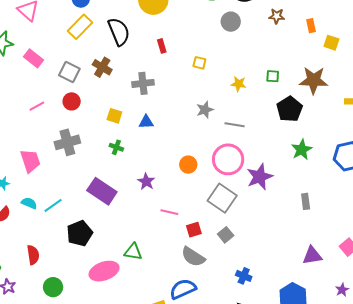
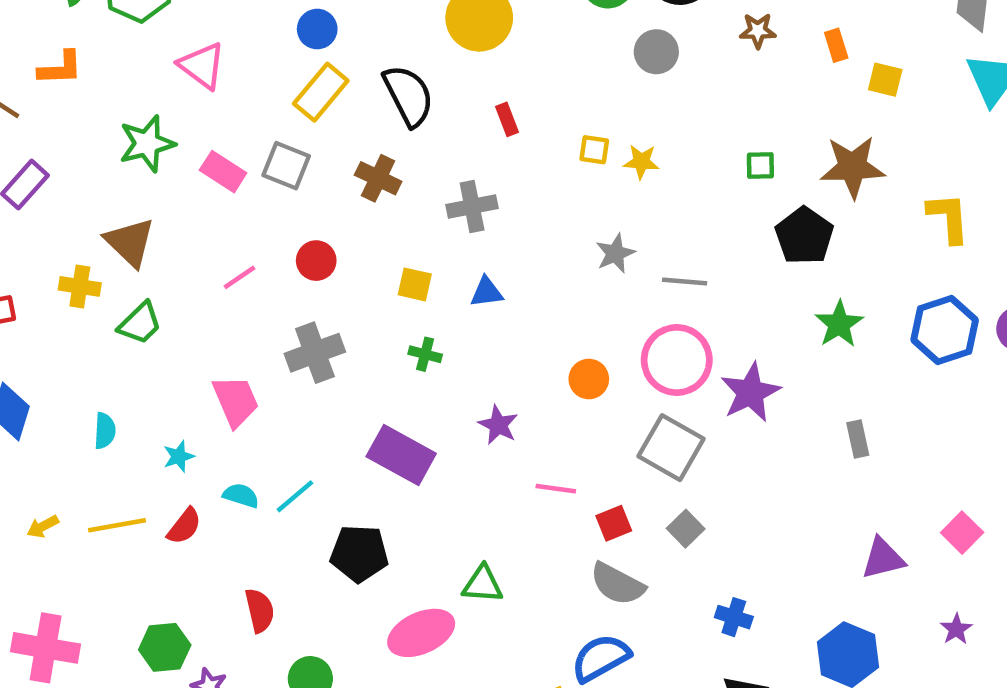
gray square: (69, 72) -> (286, 166), moved
yellow star: (239, 84) -> (641, 162), moved
black pentagon: (80, 233) -> (359, 553), turned 30

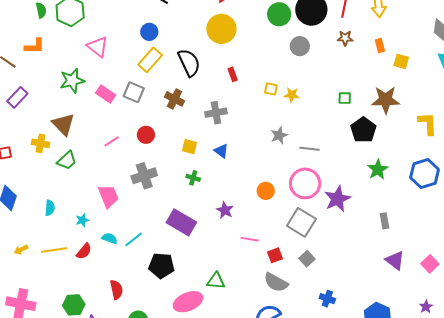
blue triangle: (487, 292) -> (221, 151), turned 42
purple triangle: (883, 558) -> (395, 260), moved, turned 50

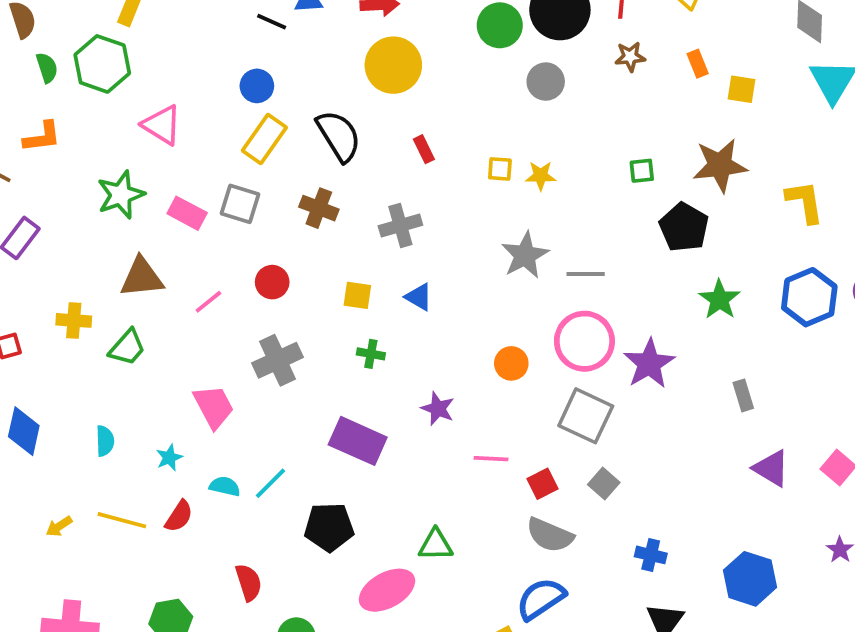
brown triangle: (63, 124) -> (142, 278), moved, turned -45
gray star: (279, 135) -> (525, 255), size x1.4
yellow line: (54, 250) -> (122, 520), turned 30

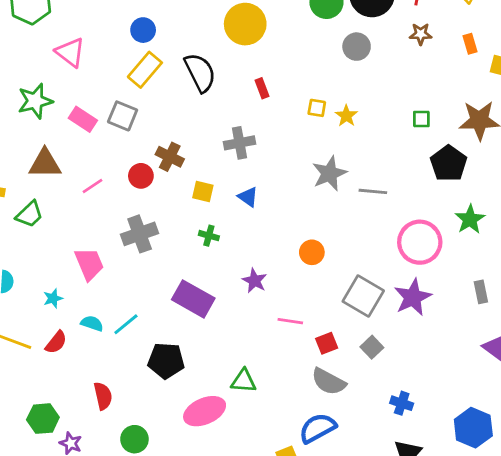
yellow star: (541, 176) -> (346, 116), turned 30
brown cross: (319, 208) -> (170, 157), moved
pink circle: (584, 341) -> (420, 242), moved
purple star: (649, 364) -> (413, 297), moved

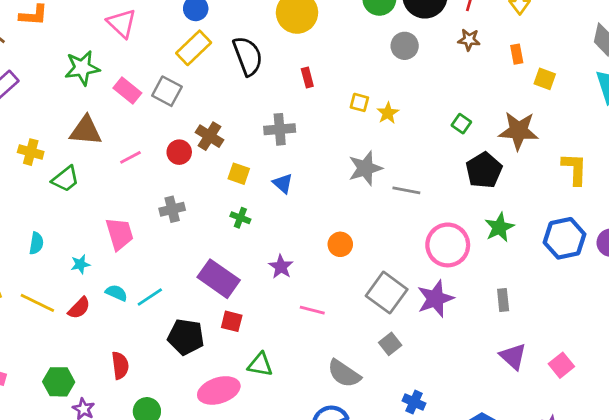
green square: (421, 119) -> (461, 124), turned 30
gray cross: (140, 234) -> (172, 209), size x0.7
red square: (327, 343) -> (232, 321), moved, turned 30

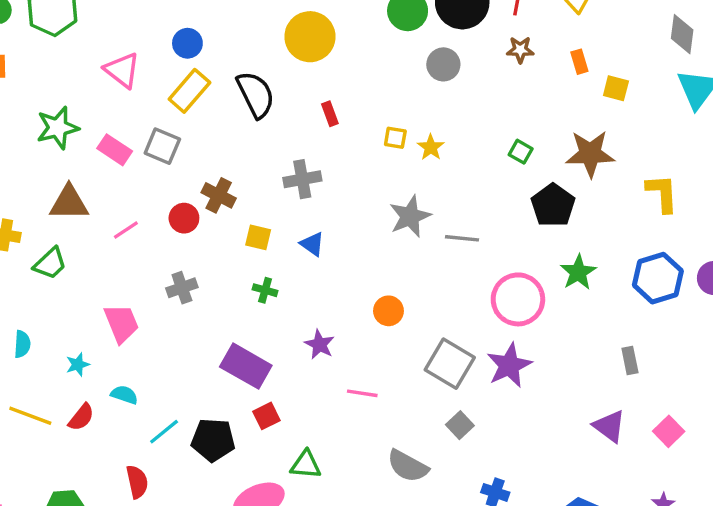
pink triangle: (122, 23) -> (122, 70), moved
cyan line: (150, 297) -> (164, 432), moved
gray rectangle: (503, 300) -> (630, 360), moved
red square: (232, 321) -> (266, 416), turned -35

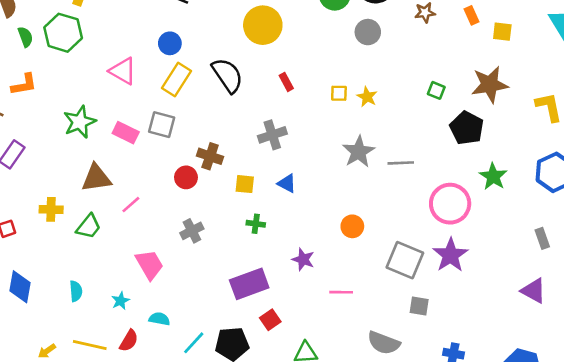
pink line: (126, 230) -> (131, 205), moved
purple rectangle: (246, 366) -> (249, 284), turned -42
gray square: (460, 425) -> (419, 306), turned -30

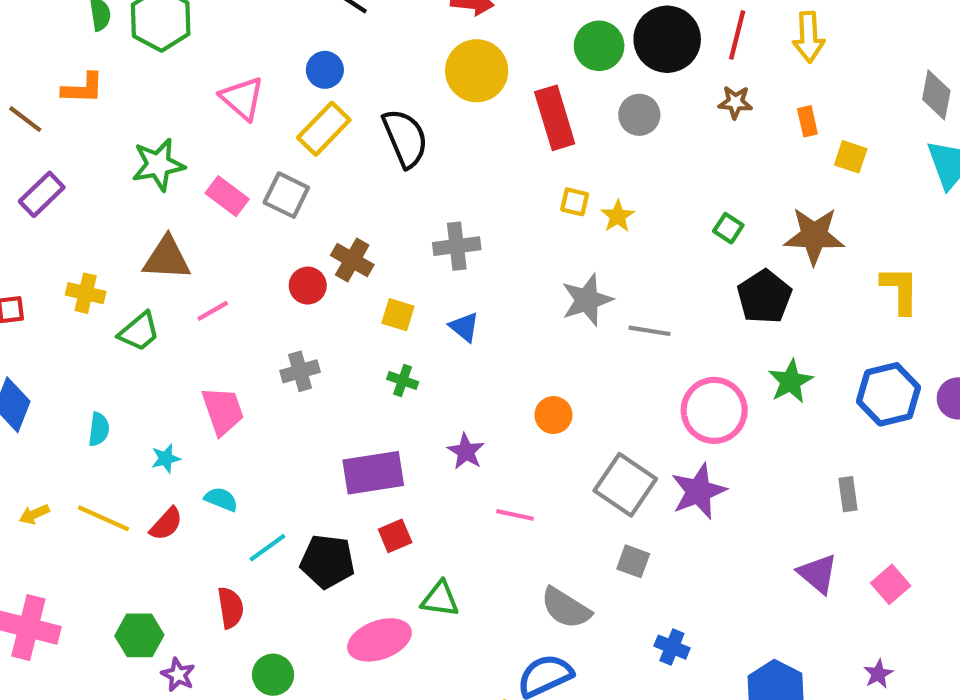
red rectangle: (286, 82) -> (555, 118), moved, size x2.0

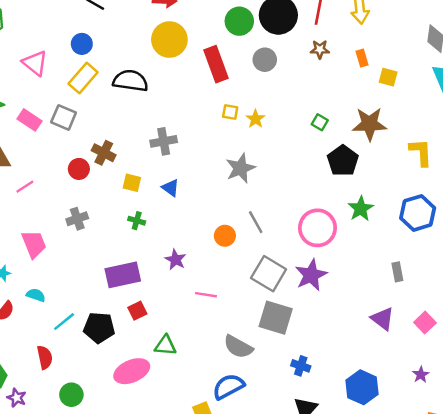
black semicircle: (405, 138) -> (130, 81), turned -56
gray line: (650, 331) -> (256, 222), moved, turned 55
gray square: (633, 561) -> (276, 318), size x1.8

